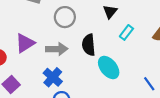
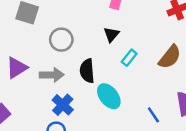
blue cross: (53, 77) -> (63, 105), moved

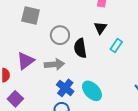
black semicircle: (87, 71) -> (80, 48), moved
cyan ellipse: (109, 96) -> (92, 91), moved

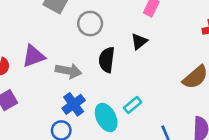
gray circle: (60, 35) -> (90, 24), moved
cyan rectangle: (116, 46) -> (133, 105), moved

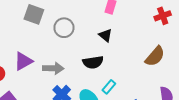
black triangle: (139, 41) -> (105, 35), turned -32
black semicircle: (107, 60) -> (93, 62), moved, turned -96

